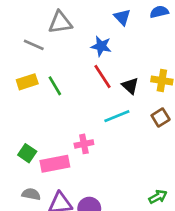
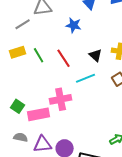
gray line: (34, 45) -> (23, 24), turned -56
red line: (102, 77) -> (64, 58), moved
pink cross: (84, 144) -> (61, 99), size x1.5

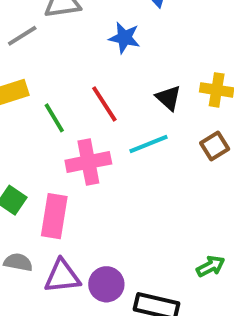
green line: (39, 55) -> (54, 118), moved
pink cross: (61, 99) -> (88, 162), moved
pink rectangle: (39, 114) -> (54, 216), turned -70

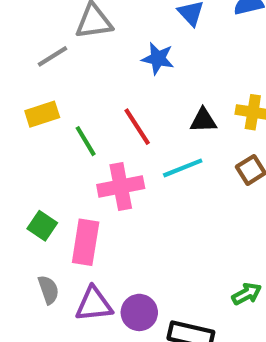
black triangle: (169, 98) -> (203, 120), turned -44
gray semicircle: (18, 262) -> (48, 290), turned 60

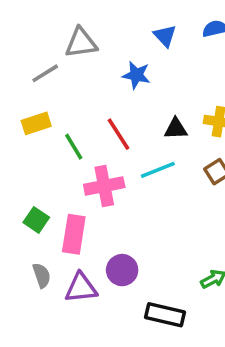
purple circle: (139, 312) -> (122, 270), moved

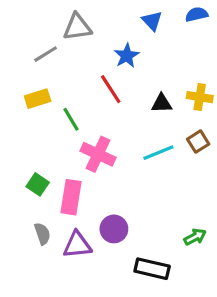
blue star: (136, 75) -> (127, 56), turned 30
red line: (118, 134) -> (111, 89), moved
cyan line: (158, 170) -> (158, 153), moved
pink cross: (104, 186) -> (98, 154), turned 36

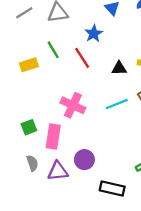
gray line: (46, 54) -> (24, 13), moved
green line: (71, 119) -> (53, 50), moved
green square: (38, 184) -> (29, 127), turned 35

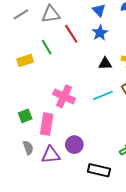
blue star: (94, 34) -> (100, 33), moved
red line: (82, 58) -> (71, 34), moved

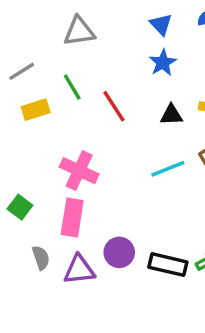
gray line: (21, 14) -> (22, 71), moved
red line: (71, 34) -> (114, 106), moved
pink cross: (64, 96) -> (79, 171), moved
green square: (25, 116) -> (20, 207), moved, turned -32
black rectangle: (99, 170) -> (168, 265), moved

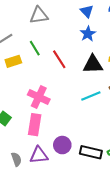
black triangle: (171, 115) -> (93, 64), size x1.5
gray semicircle: (41, 258) -> (16, 159), moved

